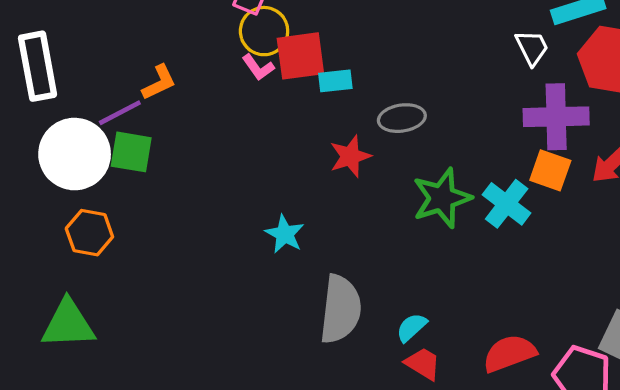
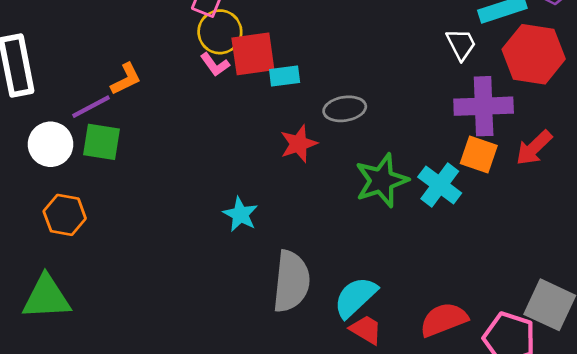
white circle: (75, 154) -> (51, 144), size x0.7
cyan semicircle: (412, 327) -> (355, 297), size x1.6

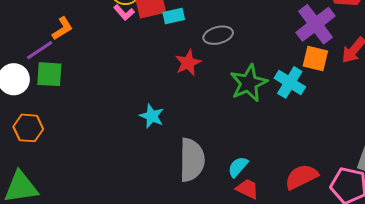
purple cross: (484, 106) -> (316, 24), turned -30
cyan semicircle: (355, 297) -> (238, 167), size x0.7

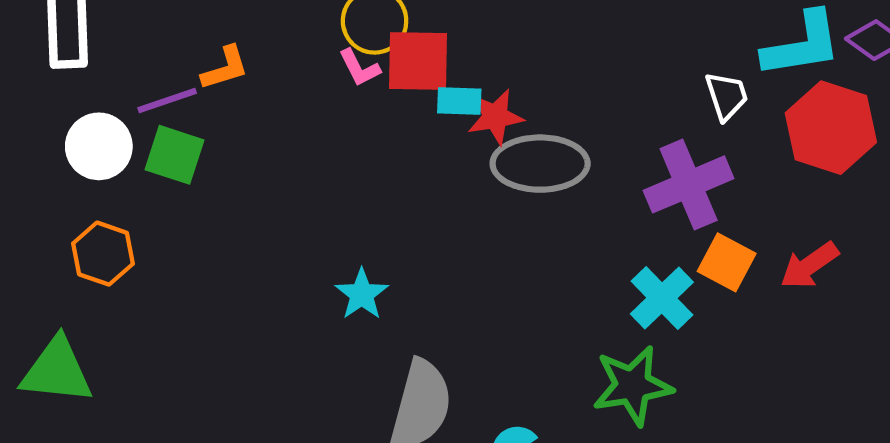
purple cross: (316, 24) -> (689, 184), moved
gray ellipse: (218, 35) -> (540, 164), size x1.5
red star: (188, 63) -> (495, 117), moved
green star: (249, 83) -> (633, 386), moved

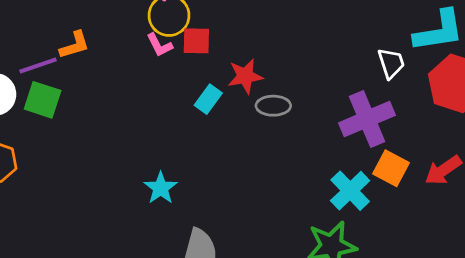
red square: (418, 61) -> (196, 41), size x0.7
cyan rectangle: (459, 101) -> (208, 99), moved, turned -56
gray ellipse: (540, 164) -> (273, 106), size x0.6

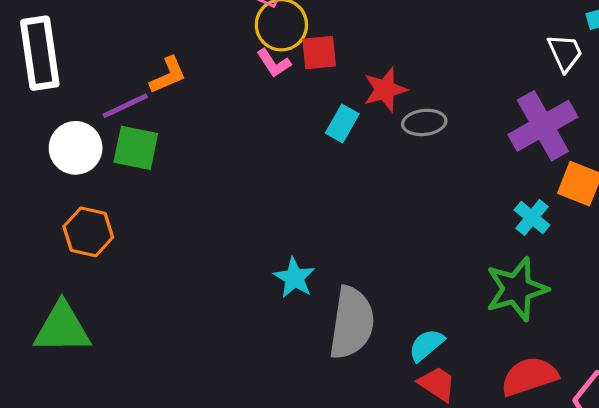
cyan star: (161, 188) -> (294, 278), moved
cyan cross: (350, 191) -> (532, 217), size x0.7

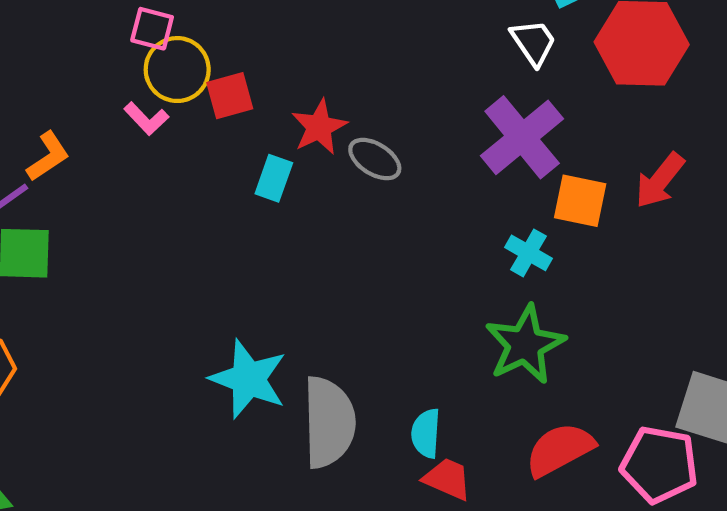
pink L-shape: (274, 63) -> (146, 119), moved
gray ellipse: (424, 122) -> (375, 159), turned 48
cyan star: (294, 278) -> (248, 379), size x1.5
cyan semicircle: (426, 345) -> (426, 433), turned -36

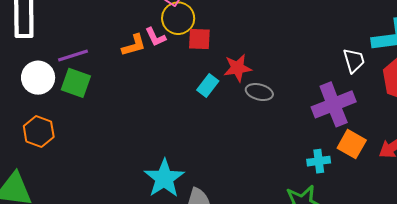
orange L-shape: (48, 156) -> (134, 45), moved
gray ellipse: (375, 159) -> (259, 92), turned -35
cyan cross: (528, 253) -> (319, 161), turned 35

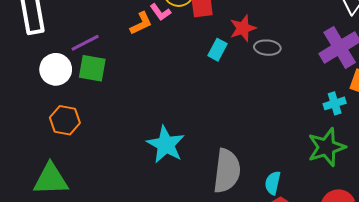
cyan star: (164, 178) -> (166, 144), moved

